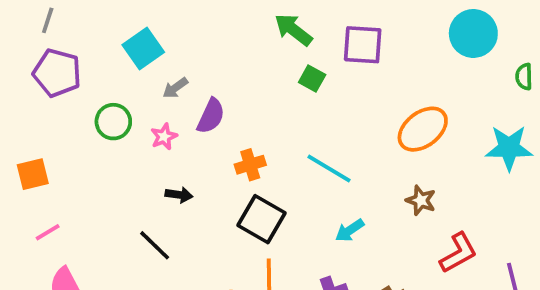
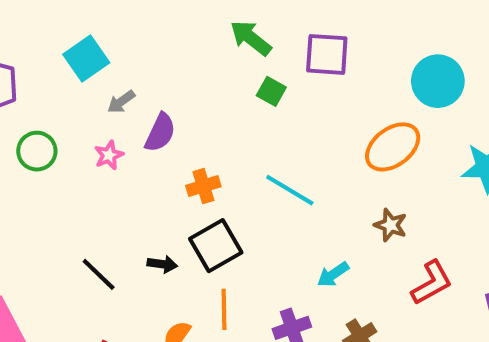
cyan circle: (473, 33) -> (438, 81), moved
green circle: (113, 122) -> (37, 151), moved
black arrow: (179, 195) -> (162, 264), moved
black square: (261, 219) -> (216, 246), turned 30
cyan arrow: (350, 230) -> (333, 274), moved

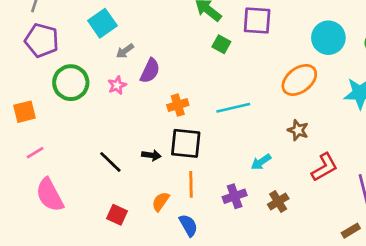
green circle: (37, 151) -> (71, 83), size x1.4
cyan line: (290, 190) -> (233, 108), turned -44
black square: (216, 246) -> (186, 143), turned 36

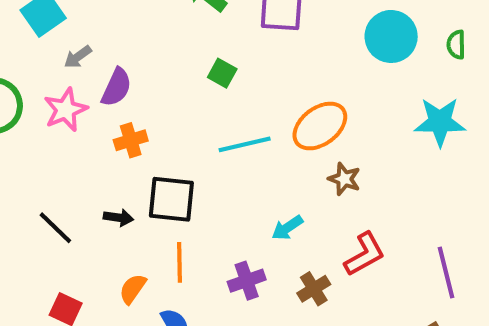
green square: (221, 44) -> (222, 73), moved
orange ellipse: (299, 80) -> (320, 126), moved
pink star: (117, 85) -> (66, 110), size x1.5
orange cross: (178, 105) -> (131, 140), moved
red L-shape: (324, 167) -> (365, 254), moved

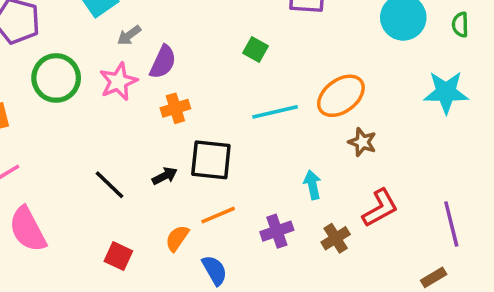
black arrow: (118, 218) -> (165, 176), turned -35
cyan arrow: (287, 228) -> (312, 185), turned 112
orange line: (179, 262) -> (218, 215), turned 68

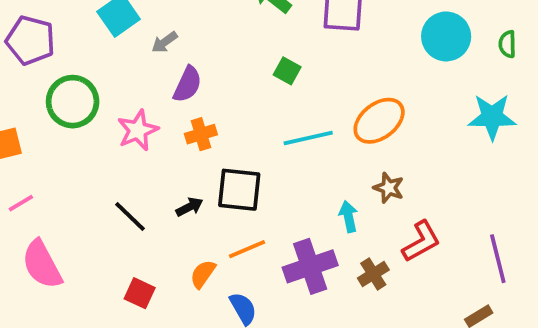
gray arrow: (129, 35) -> (165, 42), moved
pink star: (118, 82) -> (138, 130), moved
brown star: (362, 142) -> (389, 188), moved
purple cross: (277, 231) -> (310, 266), size x1.5

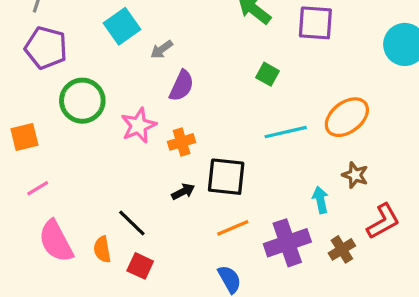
orange cross: (201, 134) -> (182, 142), moved
black line: (130, 217) -> (132, 223), moved
orange semicircle: (203, 274) -> (102, 249), moved, turned -45

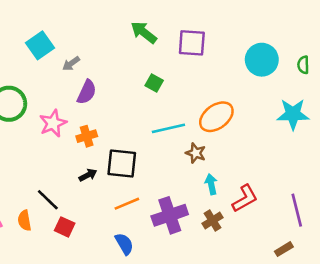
brown star: (355, 175) -> (196, 153), moved
cyan arrow: (320, 200) -> (211, 184), moved
red square: (140, 266) -> (65, 227), moved

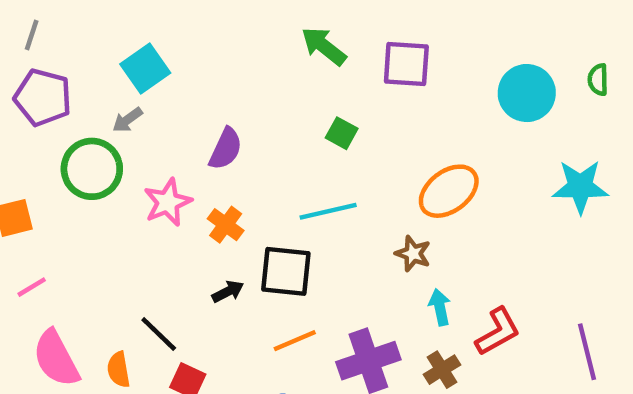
gray arrow: (71, 64) -> (127, 120), moved
green semicircle: (303, 65) -> (598, 80), moved
cyan line: (168, 128) -> (328, 211), moved
orange cross: (87, 136) -> (226, 225), turned -36

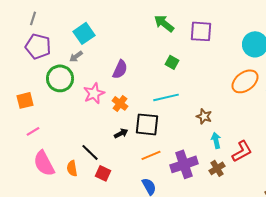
orange ellipse: (449, 191) -> (245, 81), moved

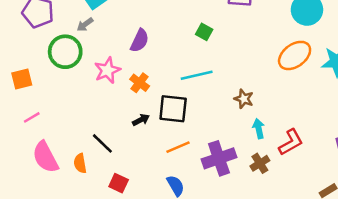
red square: (103, 173) -> (119, 183), moved

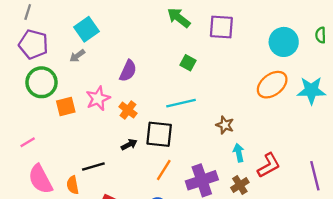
green circle: (65, 52) -> (41, 82), moved
orange square: (22, 79) -> (66, 107), moved
black line: (102, 143) -> (93, 167), turned -60
orange line: (178, 147) -> (164, 170), turned -35

